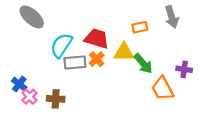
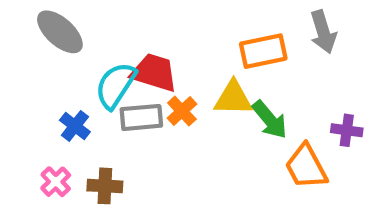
orange rectangle: (140, 27) -> (263, 51), size x1.5
red trapezoid: (97, 39) -> (154, 73), moved
blue cross: (19, 84) -> (75, 126), moved

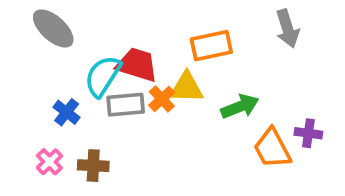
orange rectangle: (263, 51) -> (211, 46), moved
yellow triangle: (233, 98) -> (187, 88), moved
green arrow: (270, 120) -> (240, 107), turned -72
purple cross: (347, 130) -> (308, 133), moved

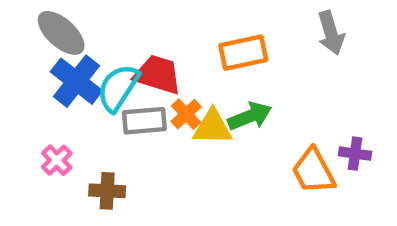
yellow triangle: (187, 88) -> (212, 127), moved
green arrow: (240, 107) -> (250, 116), moved
blue cross: (67, 112) -> (76, 81), moved, size x1.6
pink cross: (49, 162) -> (57, 160), moved

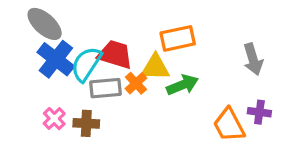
gray arrow: (331, 33) -> (253, 59), moved
yellow triangle: (212, 127) -> (155, 67), moved
pink cross: (57, 160) -> (54, 119), moved
brown cross: (107, 191) -> (86, 123), moved

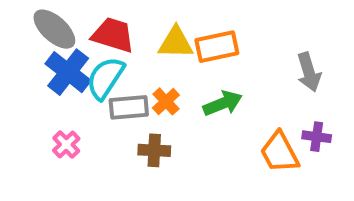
red trapezoid: (115, 54) -> (113, 35), moved
yellow triangle: (155, 67) -> (176, 43), moved
brown cross: (86, 123) -> (154, 150), moved

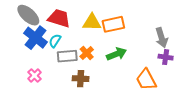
cyan semicircle: (105, 78) -> (55, 41), size x0.6
purple cross: (317, 137) -> (166, 57), moved

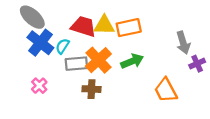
red trapezoid: (59, 18) -> (83, 26), moved
orange cross: (87, 53) -> (98, 60), size x1.6
purple cross: (166, 57) -> (197, 64), moved, turned -32

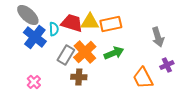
cyan semicircle: (62, 46) -> (54, 29), moved, turned 144
gray rectangle: (76, 64) -> (66, 55), turned -54
purple cross: (197, 64) -> (167, 65), moved
pink cross: (39, 86) -> (34, 82), moved

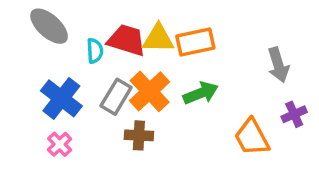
blue cross: (35, 37) -> (61, 98), moved

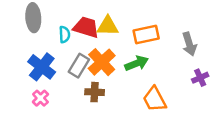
gray ellipse: (49, 26) -> (33, 18), turned 44
orange rectangle: (195, 42) -> (146, 34), moved
orange trapezoid: (252, 137) -> (155, 99), moved

